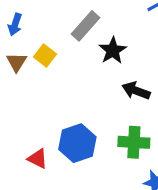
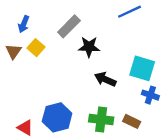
blue arrow: (15, 24) -> (24, 24), moved
black star: (113, 50) -> (89, 47), turned 30

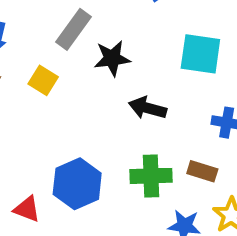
yellow square: (36, 48) -> (43, 80), moved
cyan square: (142, 68) -> (200, 54), moved

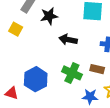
green cross: (151, 176) -> (72, 73), turned 30

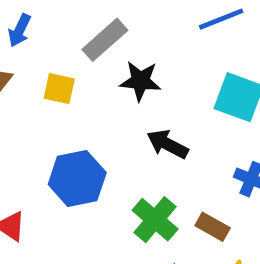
yellow square: (16, 29) -> (59, 89), turned -32
blue hexagon: (36, 79) -> (77, 179), moved

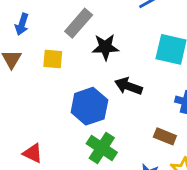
blue hexagon: (77, 179) -> (89, 106), moved
green cross: (155, 220) -> (102, 148), moved

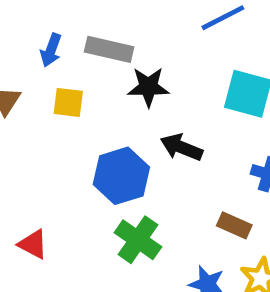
gray rectangle: (79, 23) -> (109, 49), turned 60
blue arrow: (22, 24) -> (51, 50), moved

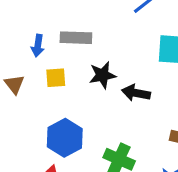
black star: (148, 87) -> (102, 75), moved
blue hexagon: (121, 176) -> (65, 138), moved

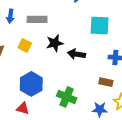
blue arrow: (38, 45) -> (10, 16), moved
yellow square: (56, 78) -> (25, 45), turned 32

